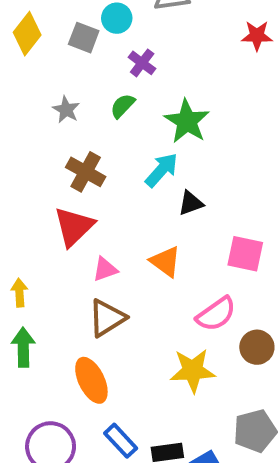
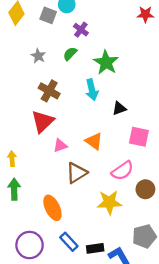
cyan arrow: (162, 170) -> (92, 90), turned 125
black triangle: (191, 203) -> (119, 108), moved
brown triangle: (107, 318) -> (77, 173), moved

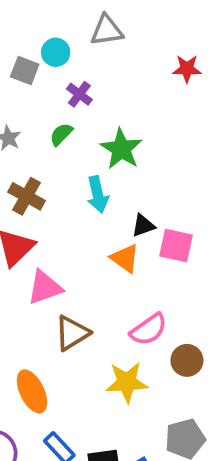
pink square: (139, 137) -> (176, 246), moved
orange triangle: (94, 141) -> (125, 258), moved
pink triangle: (60, 146) -> (45, 287), size x1.5

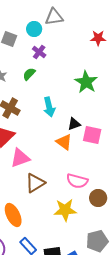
cyan circle: (56, 52) -> (34, 29), moved
green star: (121, 149) -> (86, 82), moved
pink semicircle: (149, 329) -> (77, 181), turned 50

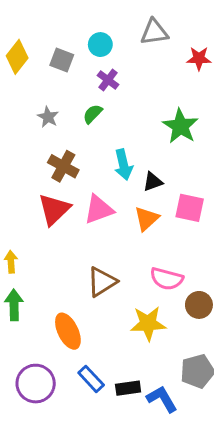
gray triangle: (54, 17) -> (154, 32), moved
black triangle: (74, 124) -> (153, 182), moved
orange triangle: (64, 142) -> (147, 219), turned 42
pink triangle: (20, 158) -> (99, 209), moved

